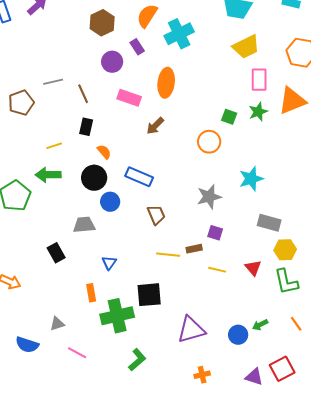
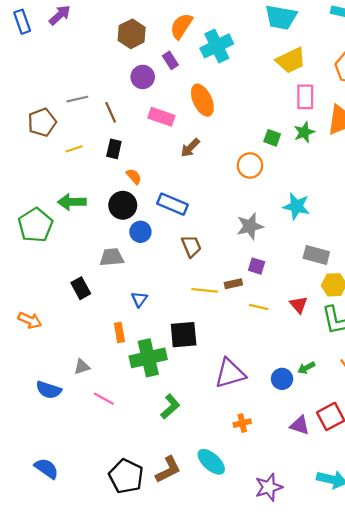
orange ellipse: (166, 83) -> (202, 100), turned -32
yellow line: (54, 146) -> (74, 149), moved
cyan star: (251, 179) -> (296, 206), turned 30

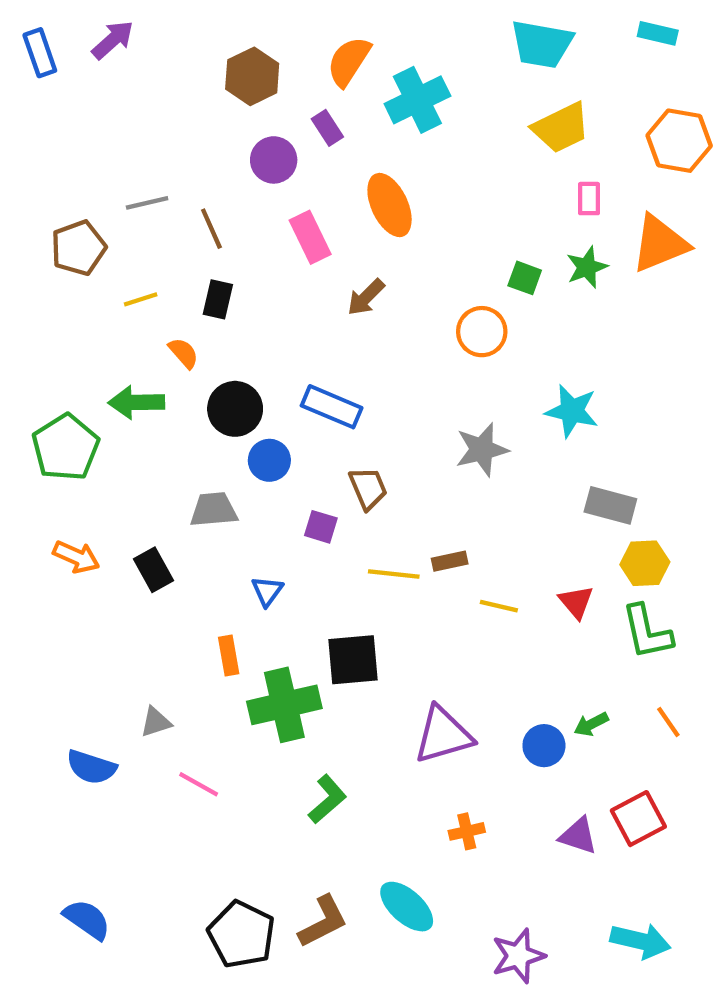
pink rectangle: (305, 97) -> (589, 199), size x0.7
pink rectangle: (161, 117) -> (310, 237), turned 45
orange semicircle: (134, 176) -> (184, 353), moved
purple square: (257, 266) -> (321, 527), moved
orange arrow: (30, 320) -> (76, 557), moved

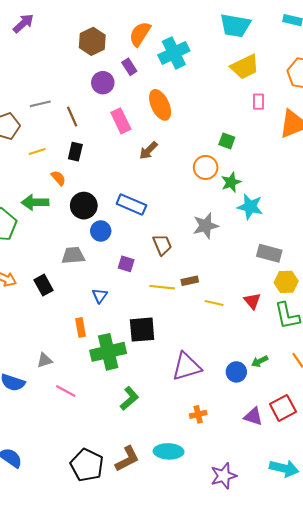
green star: (587, 267) -> (231, 182), moved
brown trapezoid: (368, 488) -> (162, 245), moved
cyan ellipse: (407, 907) -> (169, 451), turned -40

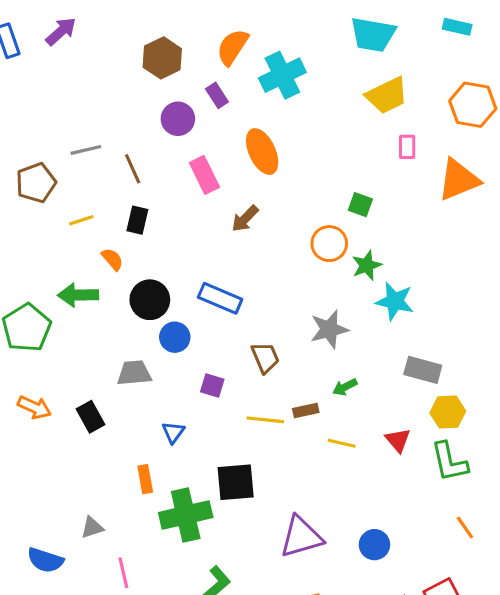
green arrow: (260, 361) -> (345, 387), moved
pink line: (66, 391) -> (123, 573), turned 48

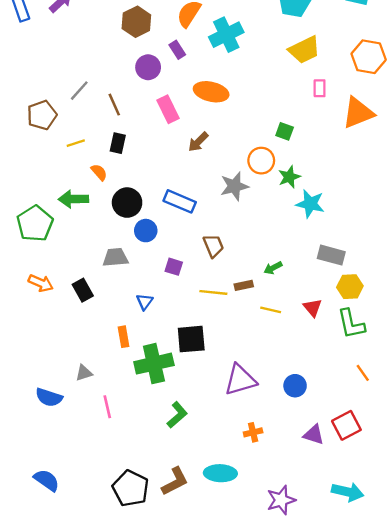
gray line: (86, 150) -> (79, 91), turned -35
orange ellipse: (262, 152) -> (211, 92), turned -52
gray star: (329, 329) -> (234, 186), moved

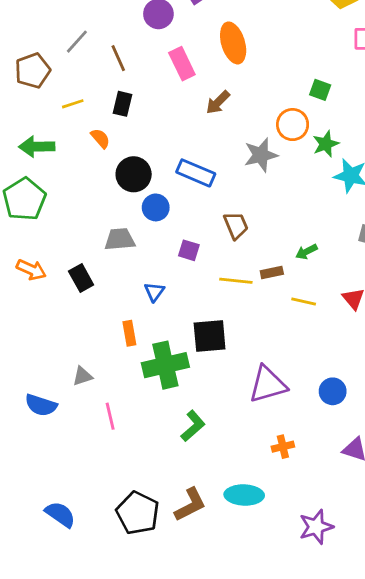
orange ellipse: (211, 92) -> (233, 43), turned 60
green arrow: (73, 199) -> (37, 147), moved
blue semicircle: (47, 480) -> (60, 514), moved

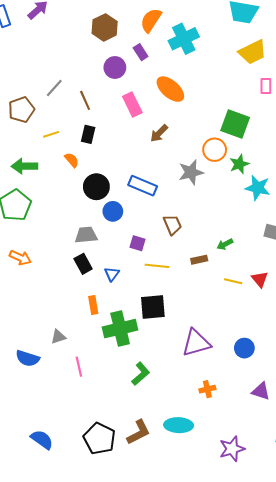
orange ellipse: (233, 43) -> (170, 89), turned -32
green square: (320, 90) -> (235, 124), size x1.8
black rectangle: (81, 278) -> (83, 264), moved
yellow line: (236, 281) -> (157, 266), moved
yellow line: (304, 301) -> (233, 281), moved

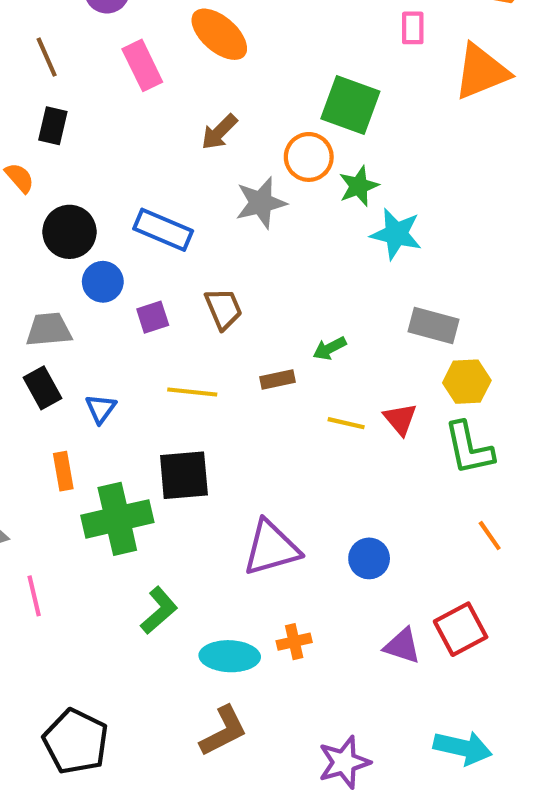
brown arrow: (159, 133) -> (219, 132), moved
purple square: (137, 243) -> (153, 317), moved, turned -35
cyan ellipse: (179, 425) -> (230, 656), moved
brown L-shape: (139, 432) -> (223, 731), moved

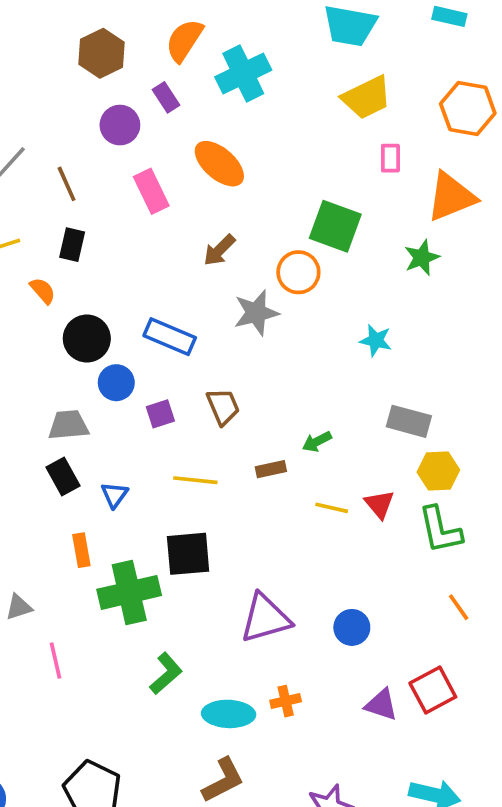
green star: (359, 186) -> (422, 258), moved
cyan star: (396, 234) -> (376, 340), size x0.7

